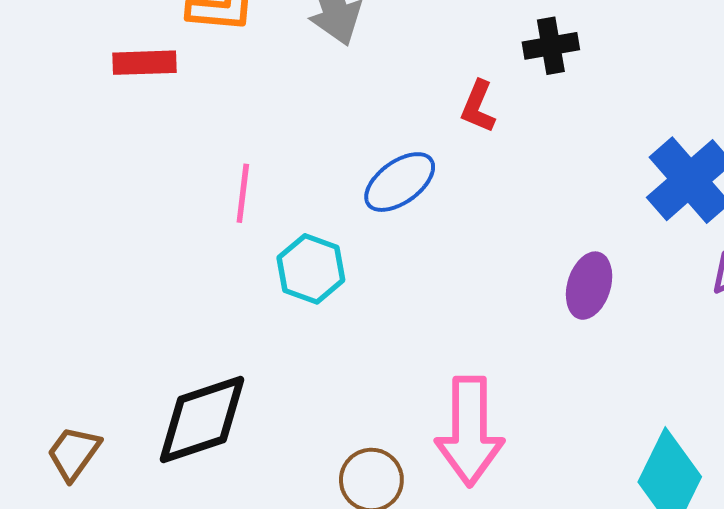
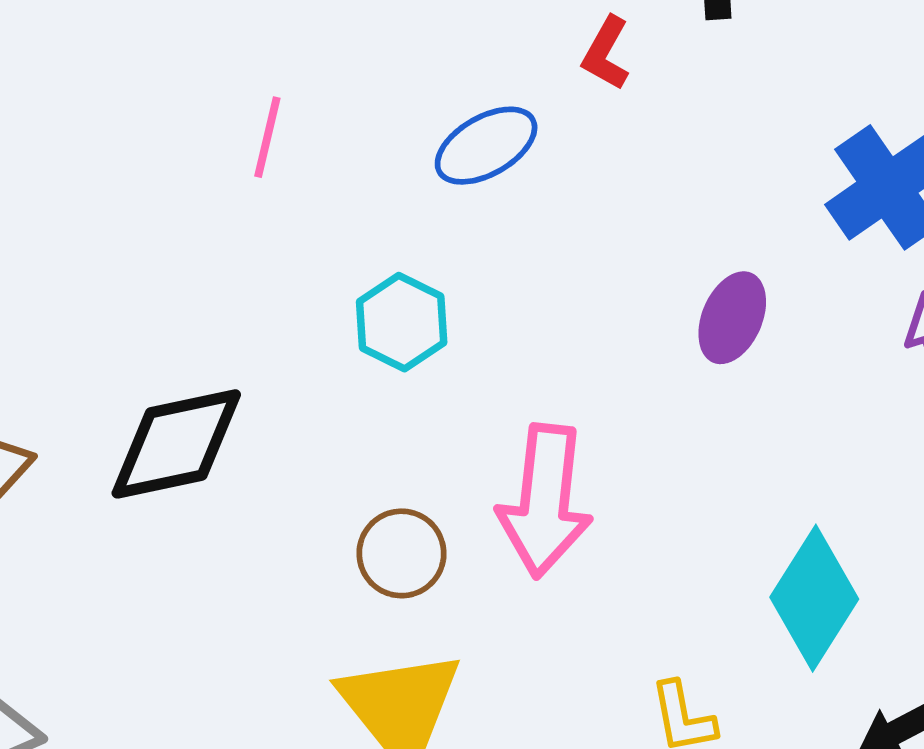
cyan hexagon: (311, 269) -> (402, 322), moved

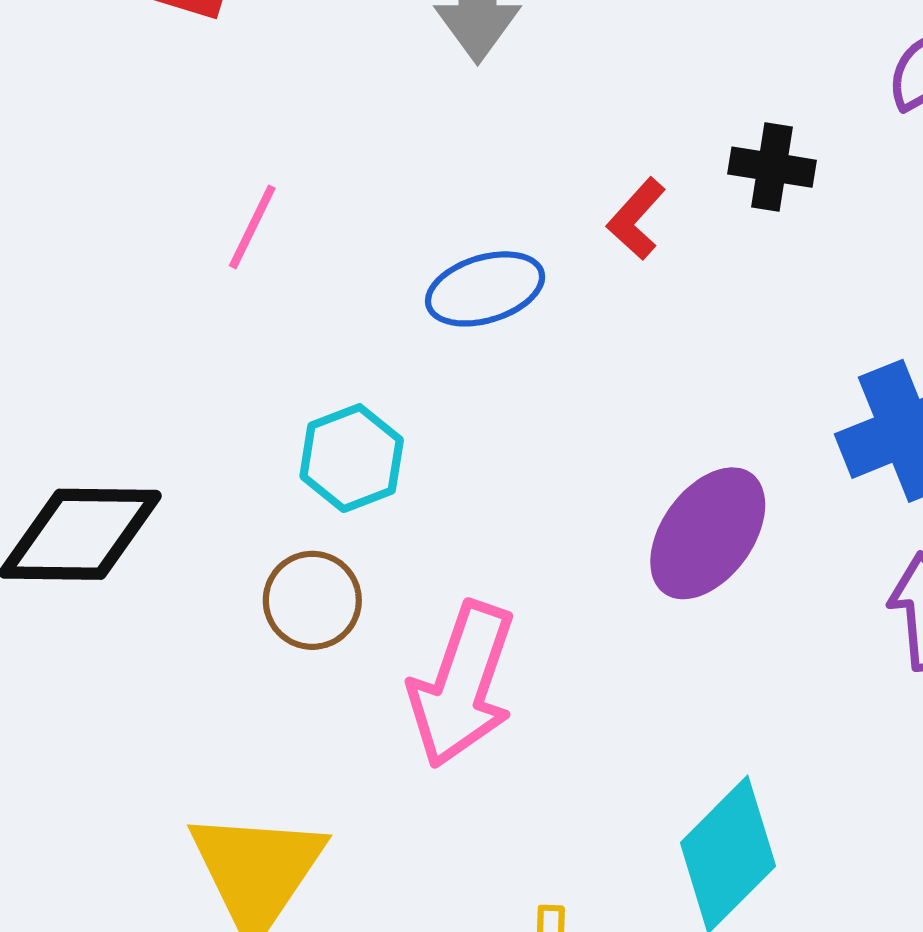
purple ellipse: (732, 318) -> (708, 533), size x1.4
brown circle: (401, 553) -> (312, 600), moved

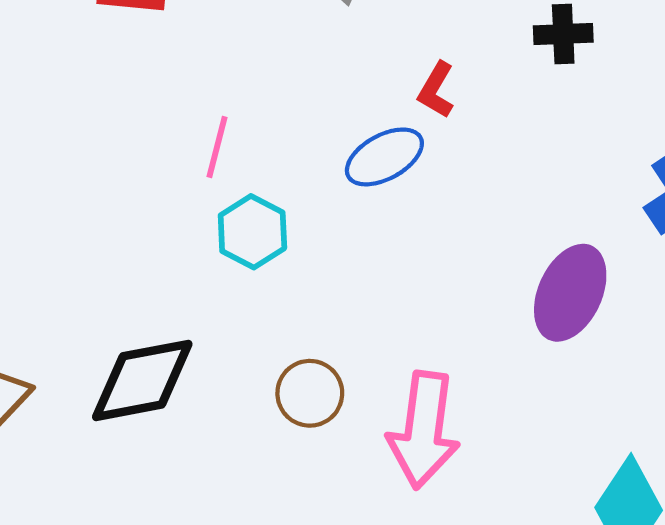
red L-shape: (636, 219) -> (436, 90), moved
cyan hexagon: (352, 458) -> (252, 232), moved

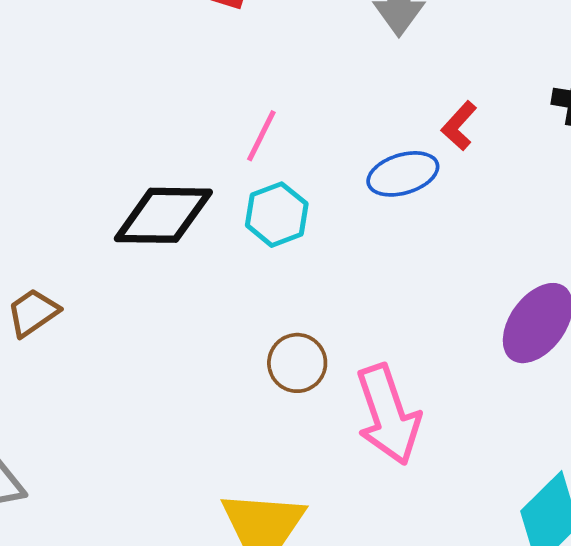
black diamond: (142, 380) -> (163, 215), moved
pink arrow: (424, 430) -> (388, 415), turned -38

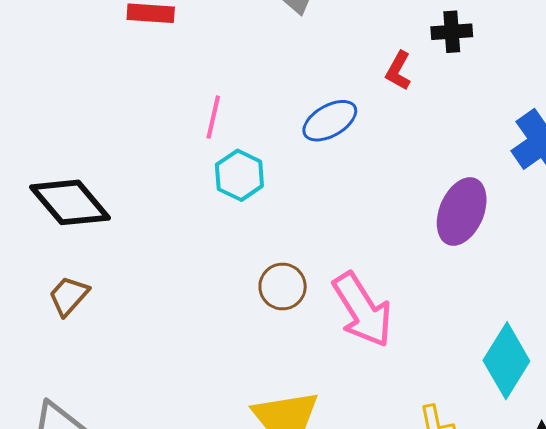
red L-shape: (459, 126) -> (398, 71), moved
black diamond: (163, 215) -> (70, 202), moved, turned 62

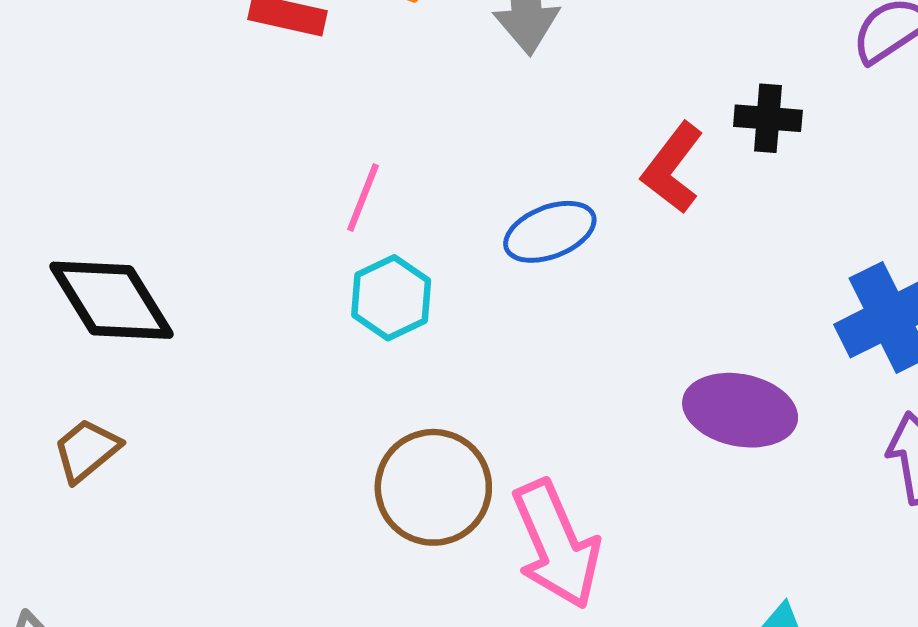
red L-shape: (398, 71) -> (673, 168), size x1.4
purple ellipse: (462, 212) -> (740, 410), turned 70
brown circle: (283, 287) -> (433, 487), size x1.5

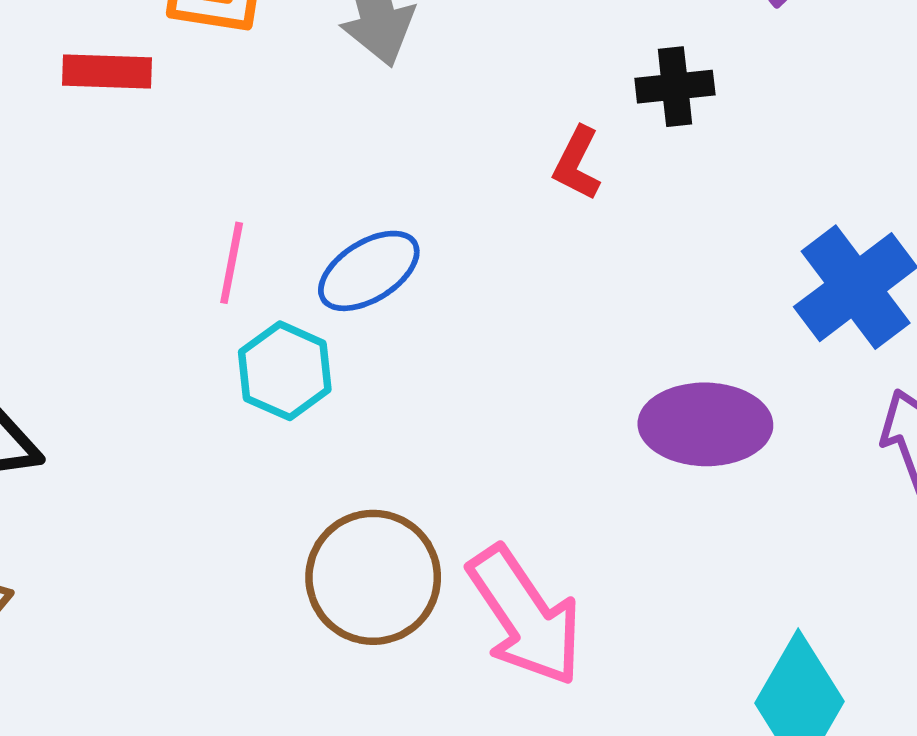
red L-shape: (673, 168) -> (577, 163), size x0.7
blue ellipse: (550, 232) -> (369, 271), moved

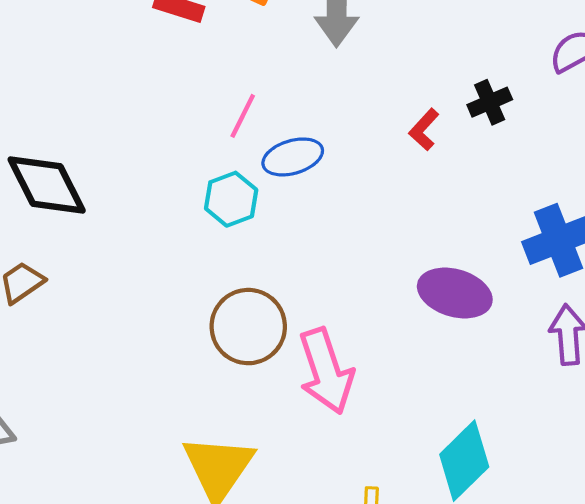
black cross: (675, 87) -> (490, 102), turned -33
pink line: (232, 263) -> (243, 116), moved

